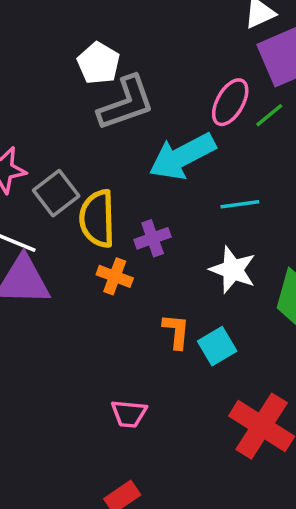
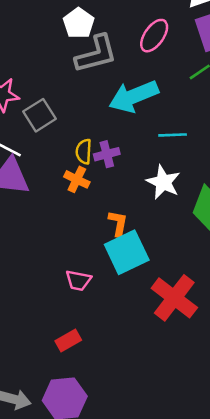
pink ellipse: (230, 102) -> (154, 36), moved
yellow semicircle: (97, 219) -> (84, 151), moved, size x0.6
cyan square: (217, 346) -> (127, 252), moved, size x1.6

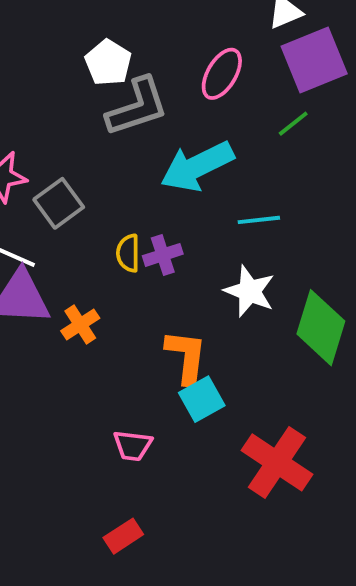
orange cross: (77, 179) -> (80, 325), moved, turned 35
orange L-shape: (118, 223) -> (186, 357), size x1.4
cyan square: (127, 252) -> (202, 399), size x0.7

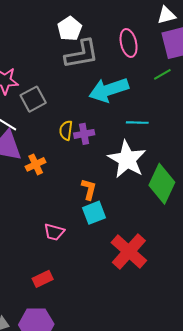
pink ellipse: (222, 74) -> (129, 43), turned -52
white star: (250, 291) -> (127, 159), size x1.4
orange L-shape: (186, 357) -> (89, 189), size x0.7

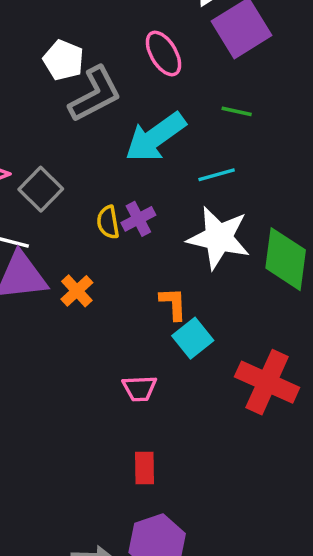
green line: (162, 74) -> (237, 111), moved, turned 60
red rectangle: (43, 279) -> (144, 468), turned -48

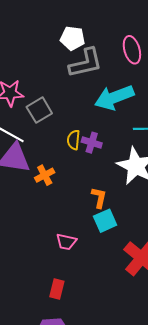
white pentagon: (64, 60) -> (73, 38), turned -30
purple cross: (138, 219) -> (92, 143), turned 30

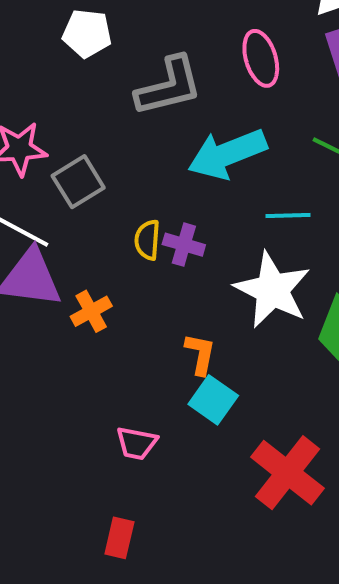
white pentagon: (73, 38) -> (87, 33), moved
cyan square: (105, 221) -> (213, 400), turned -30

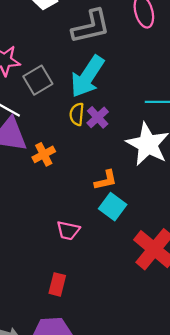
cyan arrow: (227, 154) -> (87, 77), moved, turned -36
purple cross: (184, 245) -> (98, 117), turned 30
orange L-shape: (200, 354) -> (106, 180), turned 65

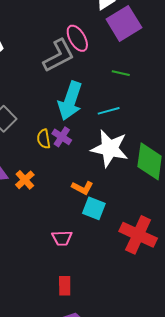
gray L-shape: (91, 27) -> (59, 56), moved
cyan arrow: (87, 77) -> (70, 101), moved
orange L-shape: (106, 180) -> (82, 188), turned 55

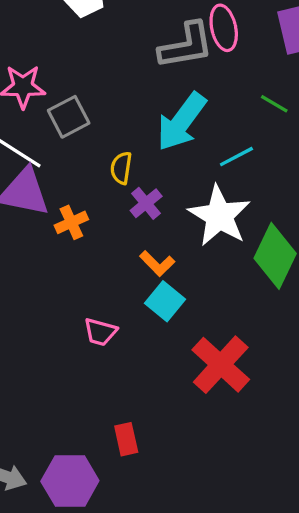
cyan line: (109, 111) -> (236, 157), turned -30
purple cross: (62, 137) -> (146, 203), moved
red rectangle: (65, 286) -> (126, 439), moved, turned -30

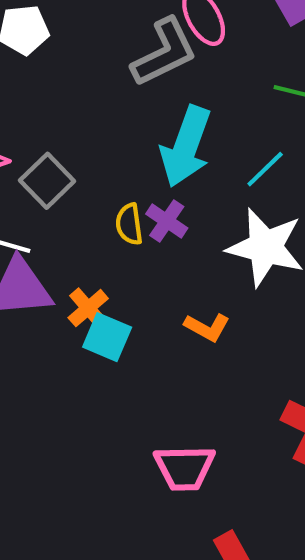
purple cross: (146, 203) -> (167, 221), moved
cyan square: (165, 301) -> (107, 337), moved
pink trapezoid: (100, 332) -> (185, 468), moved, size x1.4

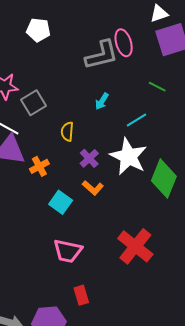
cyan arrow: (186, 146) -> (102, 101), size x0.5
purple cross: (167, 221) -> (89, 158), moved
cyan square: (107, 337) -> (61, 202), moved

